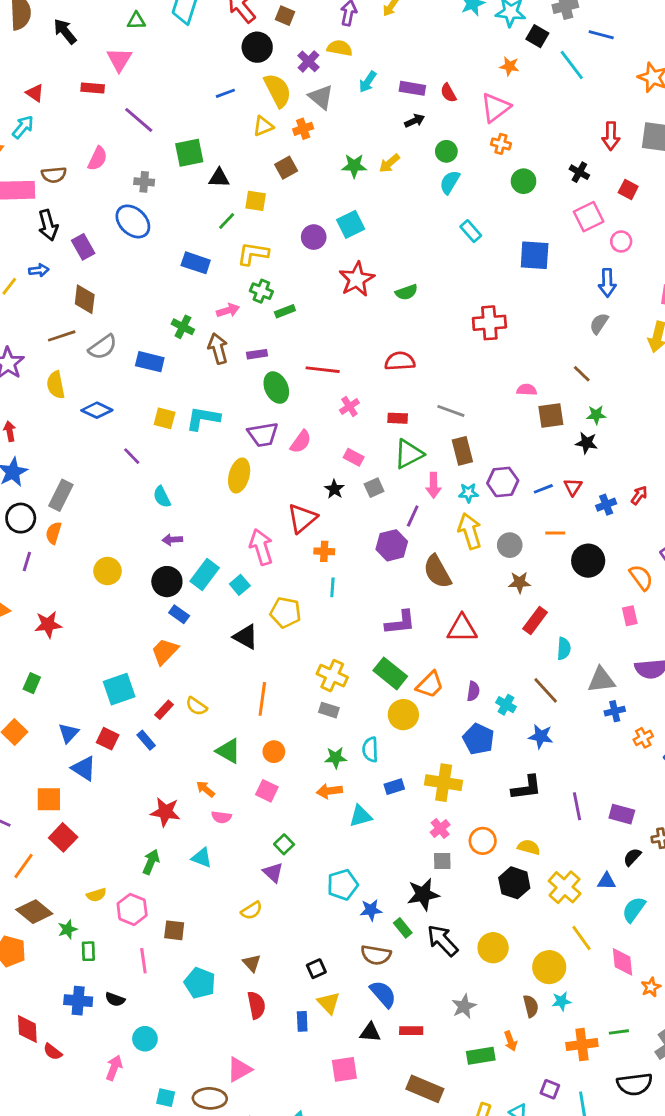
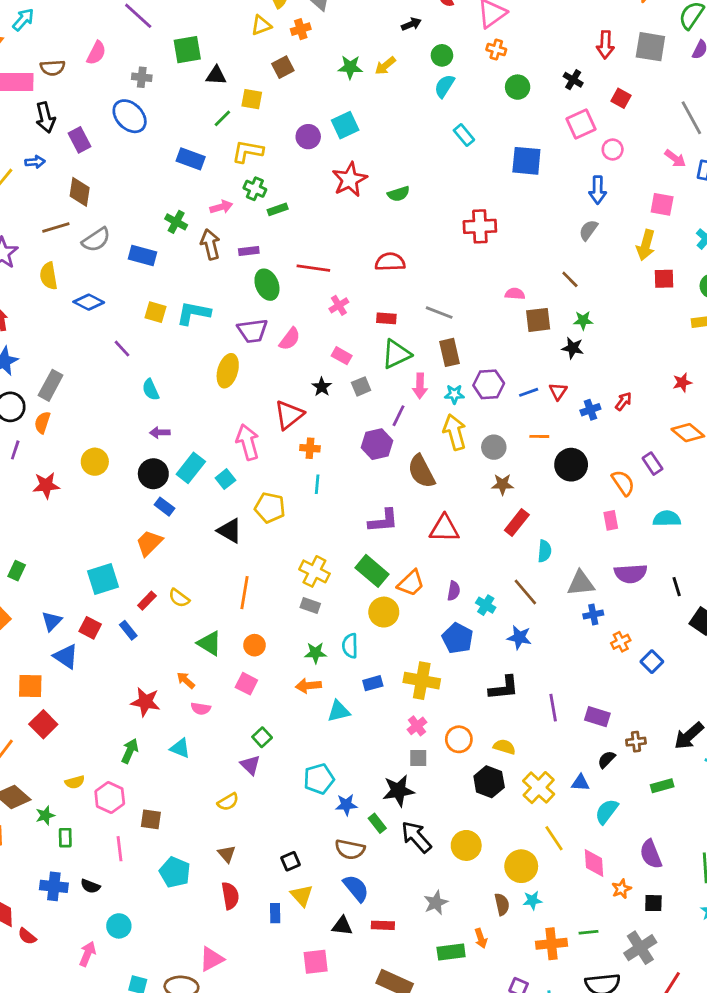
red star: (48, 625) -> (46, 485), moved

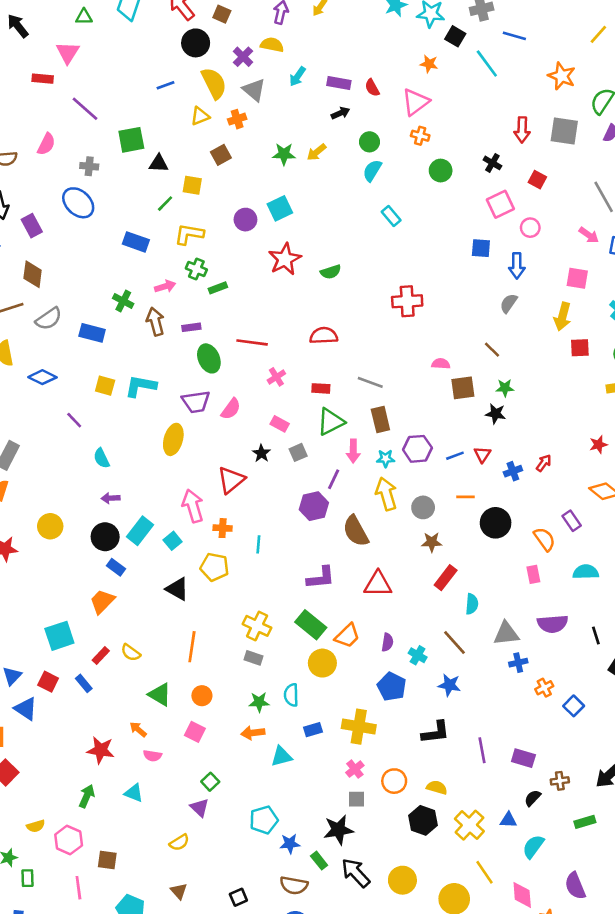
blue square: (526, 161) -> (481, 248), moved, size x0.7
orange cross: (310, 448) -> (223, 528), moved

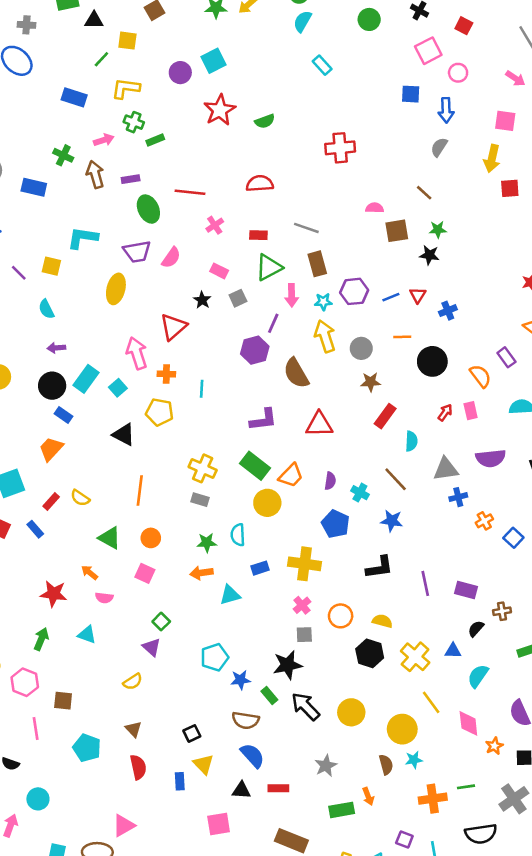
yellow square: (105, 386) -> (51, 266), moved
red arrow: (544, 463) -> (445, 413), moved

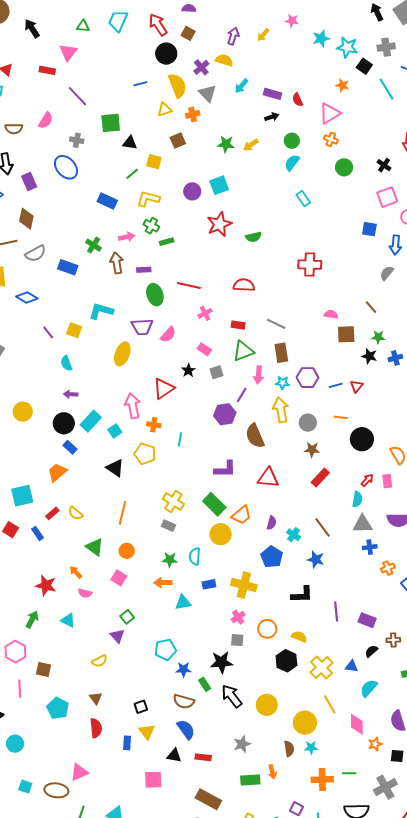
blue cross: (448, 311) -> (395, 358), moved
cyan semicircle: (411, 441) -> (357, 499), moved

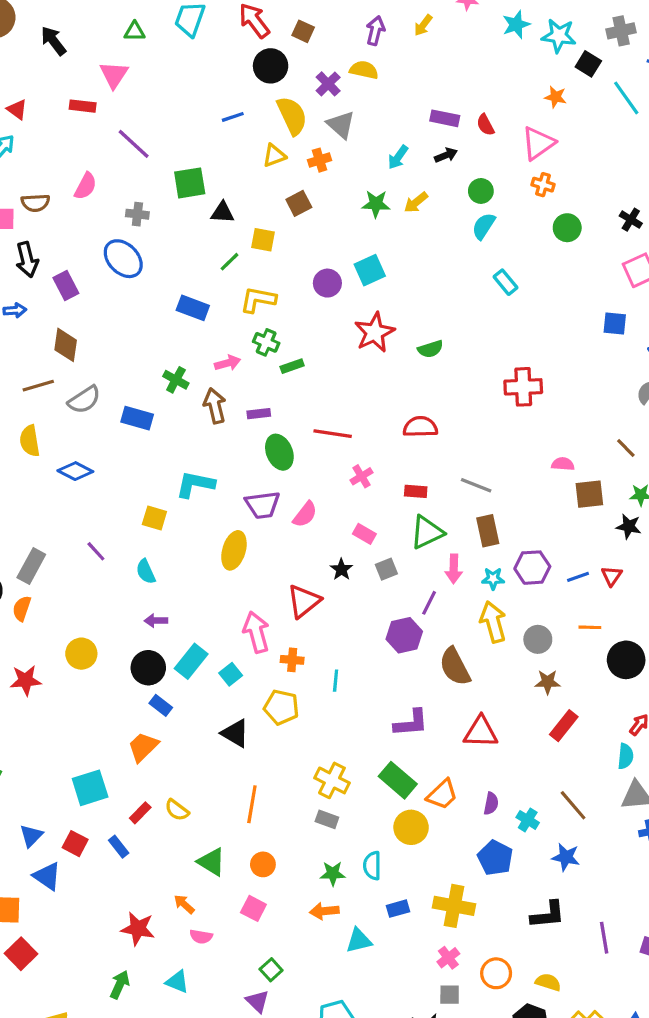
cyan arrow: (241, 86) -> (398, 157), moved
purple line: (48, 332) -> (96, 551), moved

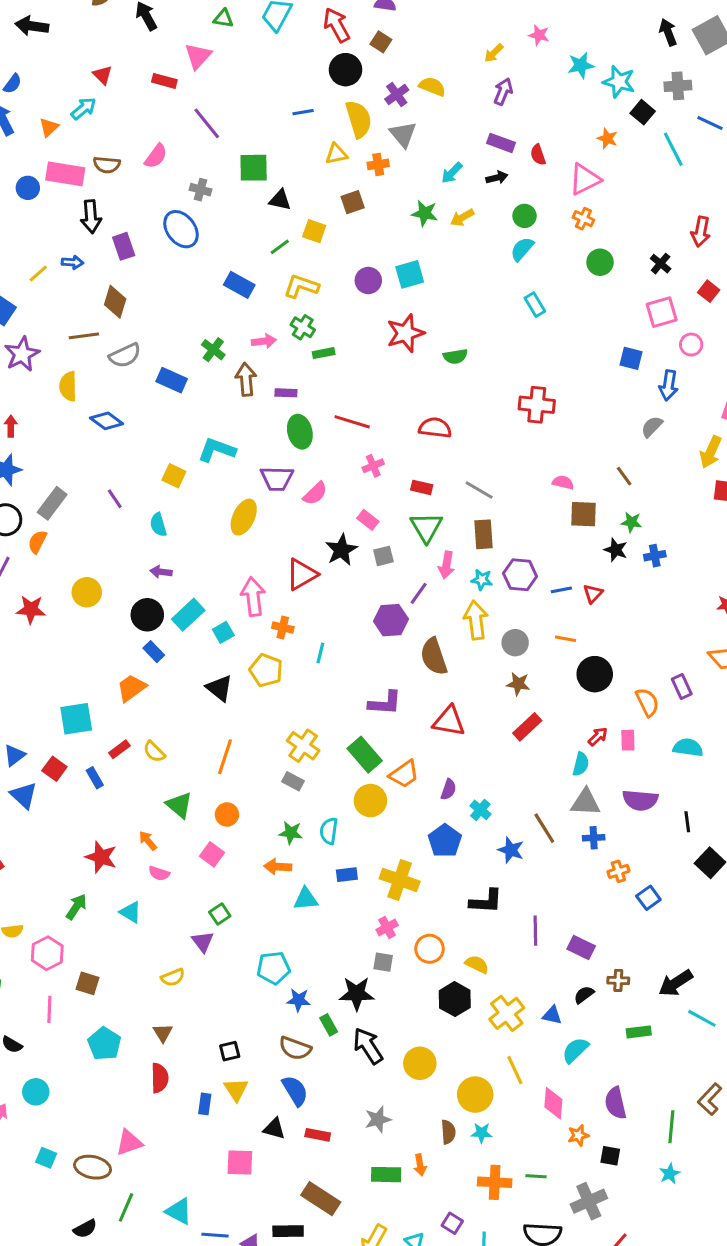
purple arrow: (375, 31) -> (503, 92), moved
green triangle: (427, 532) -> (426, 527), turned -44
black star: (341, 569) -> (341, 550), size x1.5
brown line: (573, 805) -> (544, 828), moved

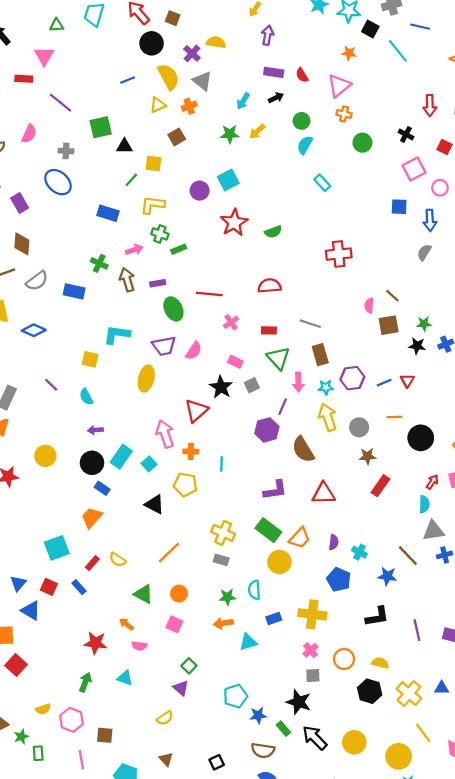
brown line: (624, 476) -> (392, 296), moved
pink semicircle: (563, 482) -> (369, 306), turned -88
orange line: (225, 757) -> (169, 553), turned 40
black star: (357, 994) -> (299, 702), turned 30

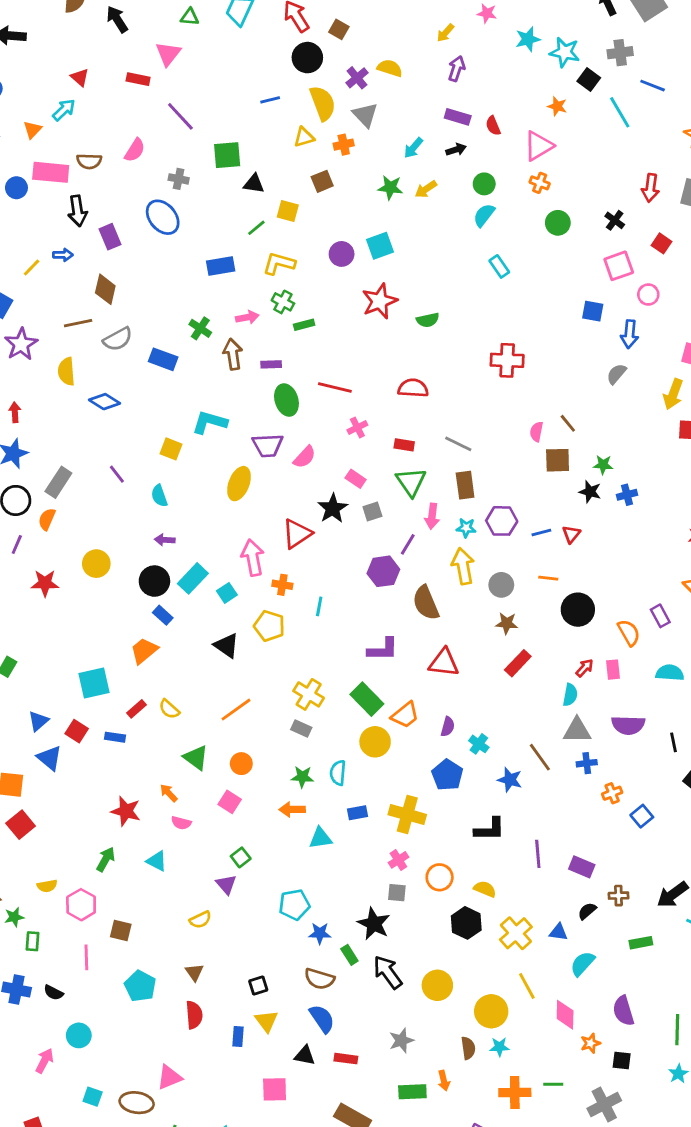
blue rectangle: (108, 213) -> (221, 266), turned -35
blue rectangle: (79, 587) -> (115, 737), turned -48

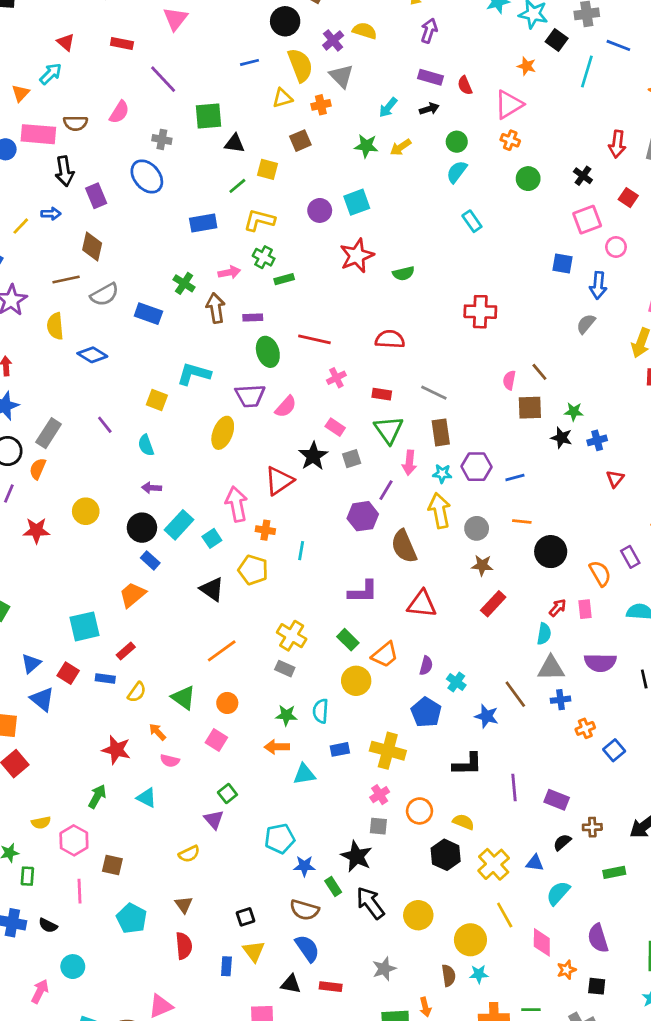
pink triangle: (168, 54) -> (175, 19), moved
cyan line: (620, 112) -> (587, 71), turned 48
red triangle: (571, 534) -> (615, 479), moved
green rectangle: (367, 699) -> (348, 640), size x0.7
yellow semicircle: (169, 709) -> (137, 692), moved, turned -95

